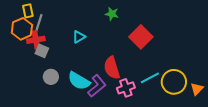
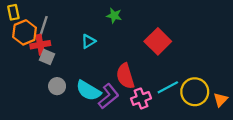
yellow rectangle: (28, 11) -> (13, 12), moved
green star: (112, 14) -> (114, 16), moved

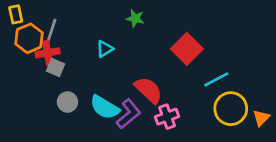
red semicircle: (125, 76) -> (148, 90), turned 150
cyan line: (168, 87) -> (216, 79), moved

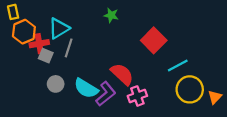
gray line: (52, 30) -> (69, 48), moved
cyan triangle: (105, 49) -> (59, 28), moved, size x1.5

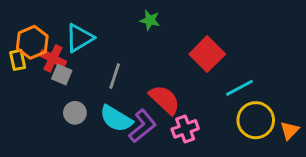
yellow rectangle: (13, 12) -> (18, 60), moved
red cross: (39, 44) -> (53, 58), turned 36
gray line: (69, 48) -> (115, 76), moved

